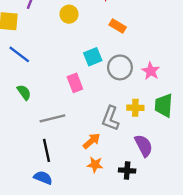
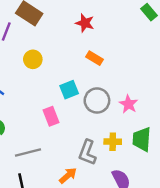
yellow circle: (69, 14) -> (33, 59), moved

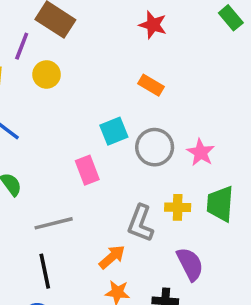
red star: (85, 23) -> (153, 25), moved
yellow circle: (33, 59) -> (47, 74), moved

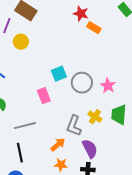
orange rectangle: (151, 85) -> (94, 28), moved
yellow cross: (178, 207) -> (95, 117), turned 32
purple semicircle: (190, 264) -> (90, 149), moved

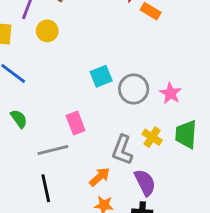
pink rectangle: (44, 96) -> (76, 123), moved

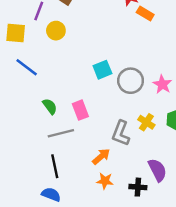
green semicircle: (19, 119) -> (50, 106), moved
purple semicircle: (145, 183) -> (157, 170), moved

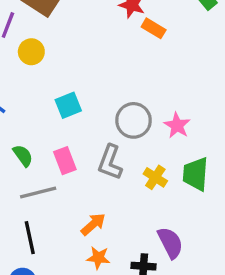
cyan square: (102, 70) -> (68, 105), moved
gray L-shape: (121, 133) -> (110, 162), moved

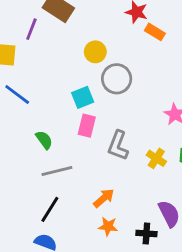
yellow circle: (31, 52) -> (95, 52), moved
gray circle: (134, 120) -> (117, 79), moved
pink rectangle: (65, 161) -> (87, 126), moved, turned 35
black line: (30, 238) -> (50, 209), turned 44

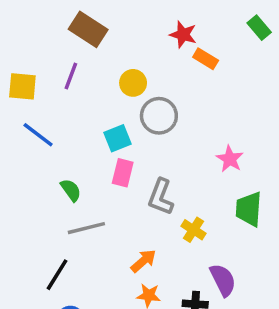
purple line: (31, 29) -> (71, 76), moved
yellow cross: (156, 158) -> (194, 230), moved
black line: (50, 209) -> (57, 275), moved

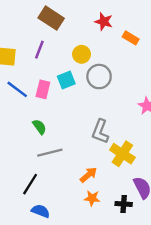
red star: (183, 35) -> (104, 22), moved
cyan square: (117, 138) -> (66, 80), moved
pink rectangle: (123, 173) -> (43, 89), moved
yellow cross: (194, 230) -> (122, 154), size x1.5

